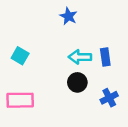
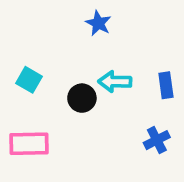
blue rectangle: (105, 57) -> (166, 85), moved
black circle: (77, 82) -> (82, 98), moved

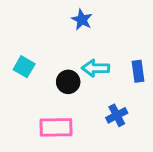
blue cross: (157, 140) -> (117, 115), moved
pink rectangle: (29, 144) -> (56, 127), moved

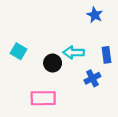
blue star: (82, 20) -> (95, 15), moved
blue cross: (117, 115) -> (92, 78), moved

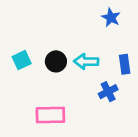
cyan square: (19, 51) -> (22, 60), turned 35
black circle: (53, 63) -> (56, 61), moved

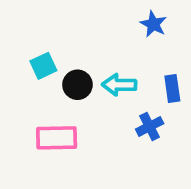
cyan square: (22, 60) -> (43, 66), moved
pink rectangle: (50, 115) -> (57, 138), moved

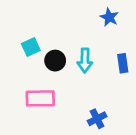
cyan arrow: (119, 85) -> (85, 61), turned -90
blue cross: (150, 126) -> (97, 119), moved

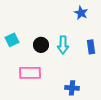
cyan square: (31, 47) -> (12, 40), moved
blue cross: (97, 119) -> (72, 88), turned 32

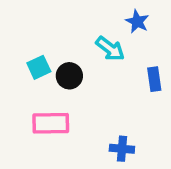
cyan square: (12, 40) -> (39, 67), moved
cyan arrow: (63, 45) -> (110, 49), moved, turned -54

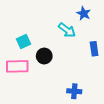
black circle: (69, 76) -> (44, 56), moved
pink rectangle: (51, 123) -> (17, 66), moved

